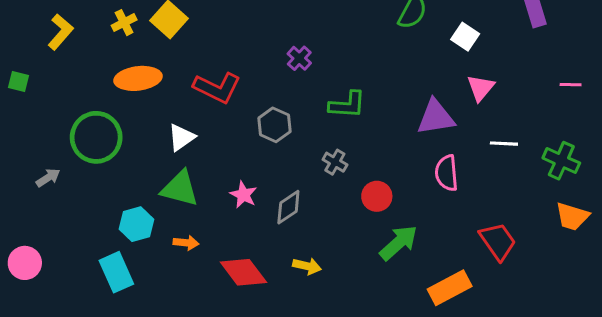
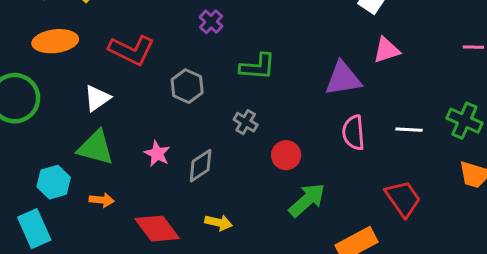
pink triangle: (481, 88) -> (386, 50), turned 32
white line: (504, 144) -> (409, 130), moved

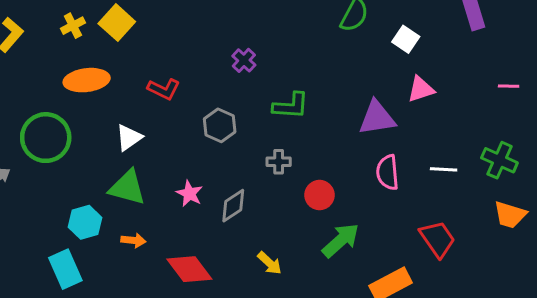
red L-shape: (132, 50) -> (164, 89), size x0.7
gray cross: (246, 122) -> (279, 162), turned -30
yellow arrow: (219, 223) -> (270, 263), moved, turned 30

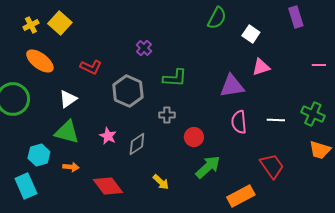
orange ellipse: (87, 80) -> (40, 61), turned 44
gray hexagon: (220, 125) -> (128, 91), size x1.4

